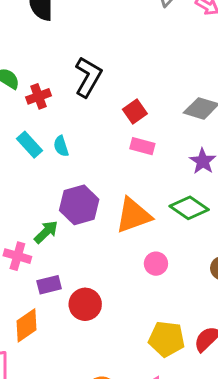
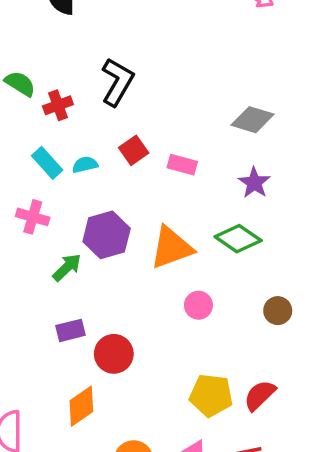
red square: (135, 111) -> (134, 150), moved
cyan semicircle: (61, 146) -> (85, 165), turned 95
pink cross: (17, 256) -> (33, 217), moved
orange diamond: (26, 325) -> (81, 406), moved

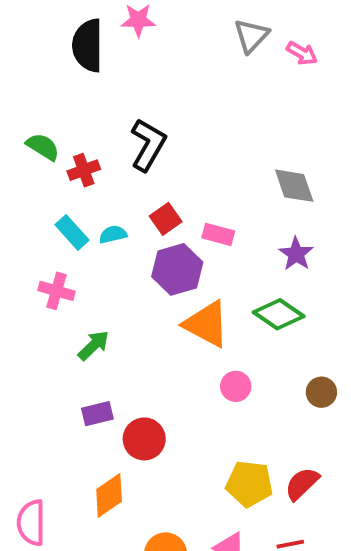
gray diamond: (252, 120) -> (294, 186), turned 54
purple hexagon: (107, 235) -> (177, 269), moved
orange triangle: (171, 248) -> (206, 324), turned 48

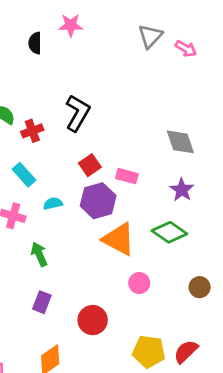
black semicircle: (88, 45) -> (35, 43), size x0.6
cyan semicircle: (113, 234) -> (53, 204), moved
green arrow: (94, 345) -> (39, 254), turned -70
purple rectangle: (97, 414) -> (42, 302), turned -55
red circle: (144, 439) -> (93, 320), moved

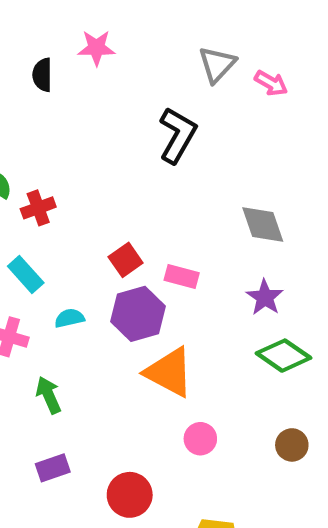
black L-shape: (78, 113) -> (177, 135), moved
green diamond: (169, 232) -> (284, 356), moved
purple rectangle: (42, 302) -> (53, 468), turned 50

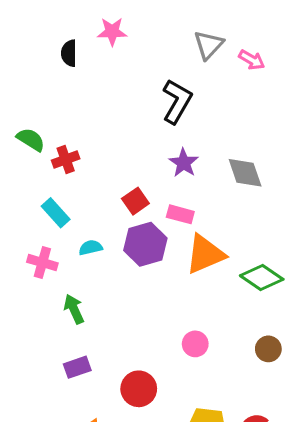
purple star: (265, 297) -> (184, 163), moved
orange triangle: (169, 372) -> (205, 254), moved, turned -51

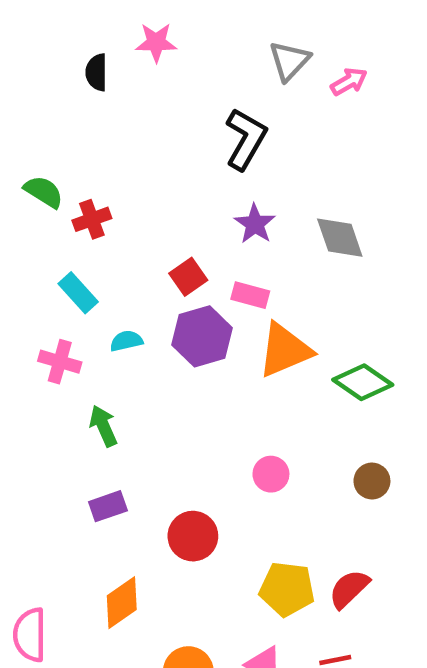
pink arrow: (252, 60) -> (349, 82), turned -60

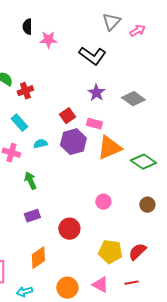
pink star: (156, 43) -> (48, 40), moved
black L-shape: (246, 139) -> (92, 56), turned 96
gray diamond: (340, 238) -> (133, 99), turned -35

